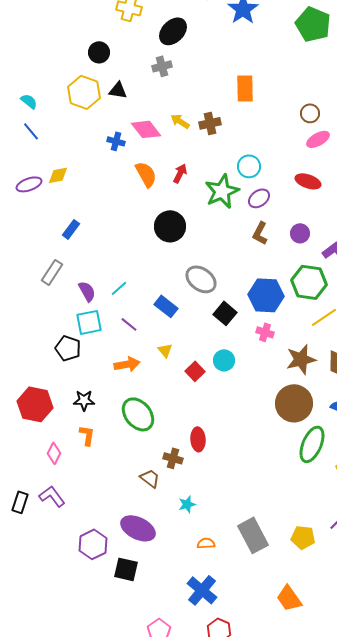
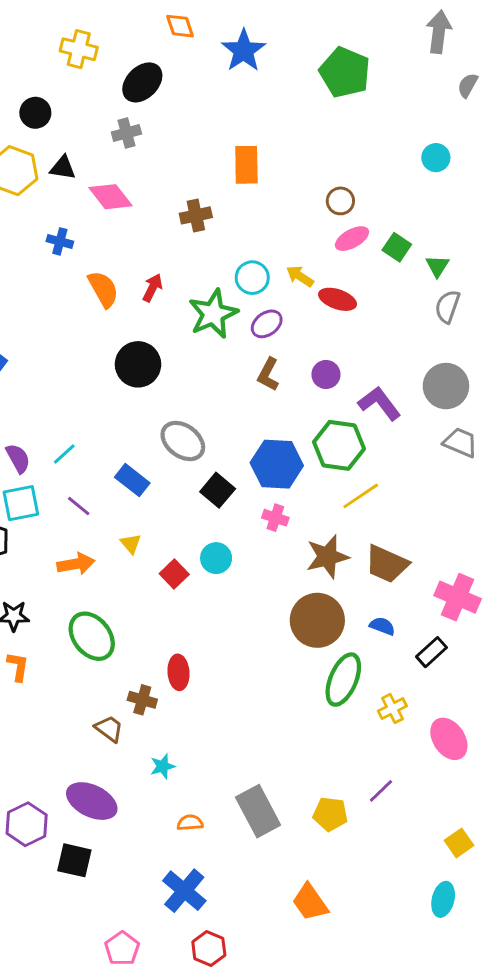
yellow arrow: (180, 121) -> (300, 276), moved
pink diamond: (146, 129) -> (111, 197), moved

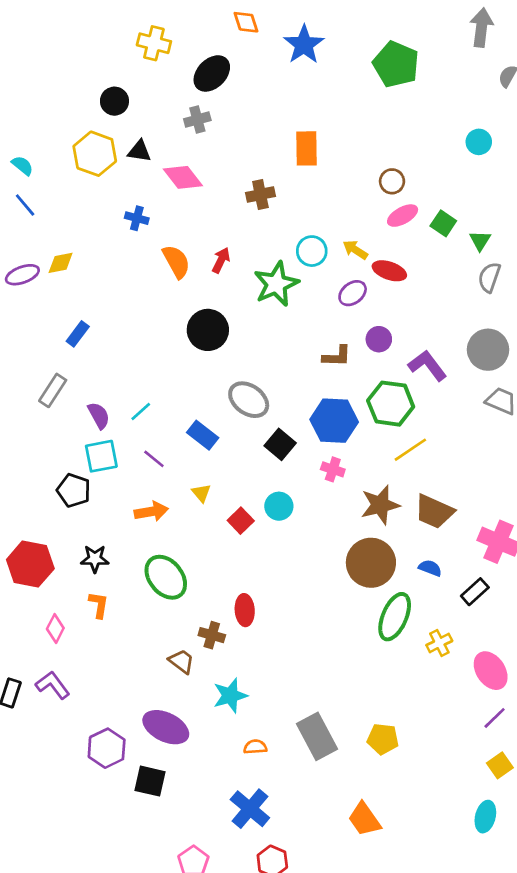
purple ellipse: (267, 324) -> (353, 293), moved
brown L-shape: (268, 374) -> (337, 356), moved, turned -116
cyan star: (163, 766) -> (230, 696), size x1.5
purple line: (381, 791) -> (495, 718), moved

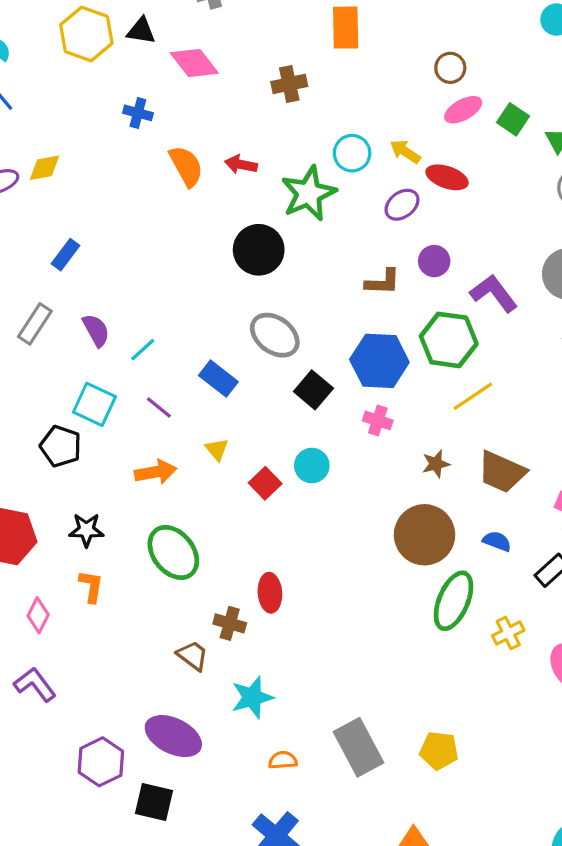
red arrow: (221, 260) -> (241, 164), turned -105
black circle: (208, 330) -> (259, 250), moved
purple semicircle: (99, 415) -> (96, 330), moved
cyan square: (101, 456) -> (94, 404), turned 36
brown star: (380, 505) -> (436, 464), size x0.6

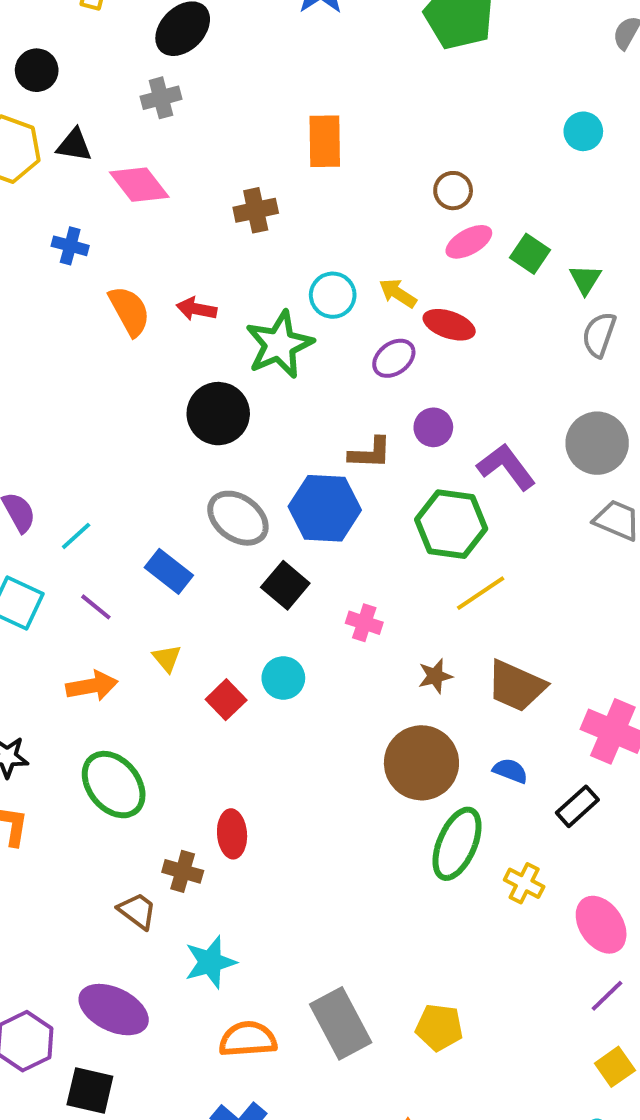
blue hexagon: (379, 361) -> (325, 508), moved
yellow cross: (508, 633) -> (524, 883), turned -36
orange semicircle: (283, 760) -> (248, 1039), size x1.6

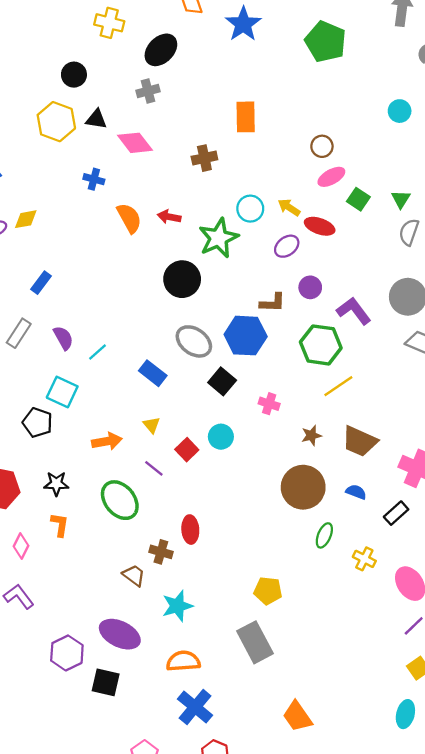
green square: (530, 254) -> (358, 199), moved
purple line: (96, 607) -> (154, 468), moved
green ellipse: (457, 844) -> (324, 535), size x0.6
yellow pentagon: (439, 1027) -> (268, 591), moved
orange semicircle: (248, 1039) -> (183, 661), moved

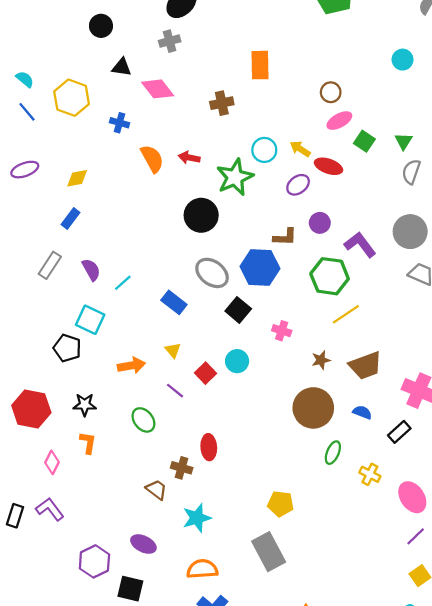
yellow hexagon: (56, 122) -> (72, 98), moved
yellow diamond: (26, 219) -> (77, 178), moved
brown trapezoid: (360, 441) -> (366, 365), turned -44
green ellipse: (120, 500) -> (143, 420), size x0.7
purple ellipse: (120, 634) -> (143, 544), size x0.7

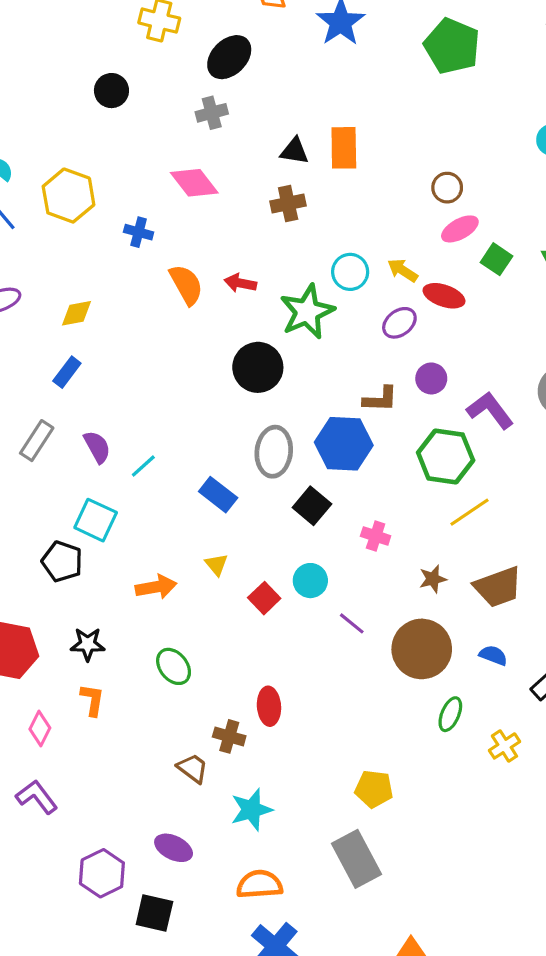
black triangle: (122, 67) -> (294, 151), moved
gray ellipse: (212, 273) -> (274, 452), turned 60
purple line: (175, 391) -> (352, 623), moved
yellow cross: (370, 474) -> (504, 746), turned 30

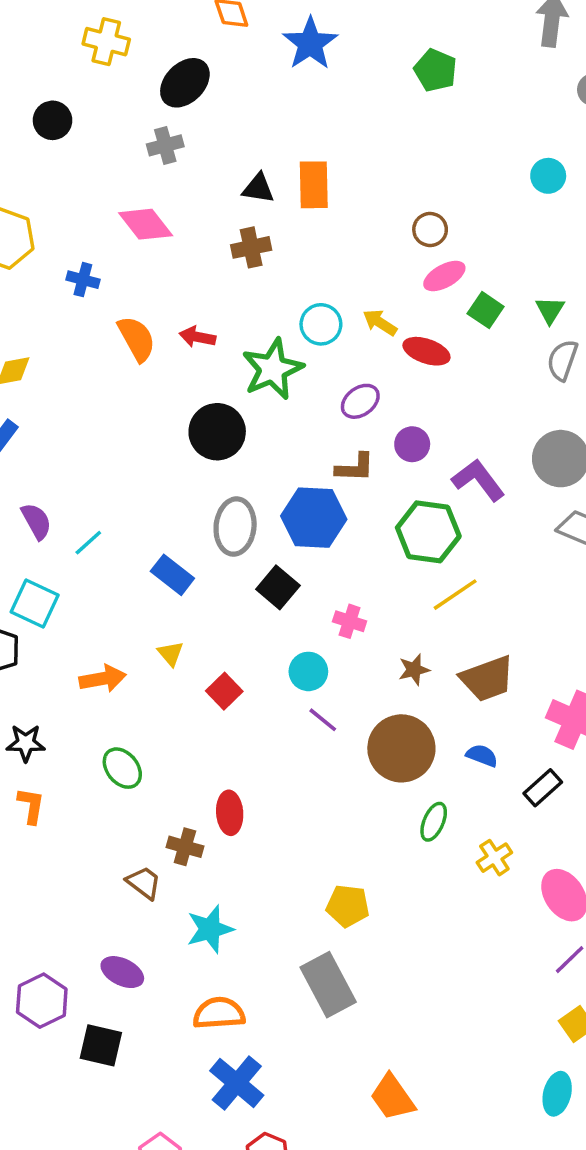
green pentagon: (452, 46) -> (435, 70), size x0.7
purple ellipse: (399, 323) -> (360, 401), moved
cyan circle: (310, 581) -> (308, 671), moved

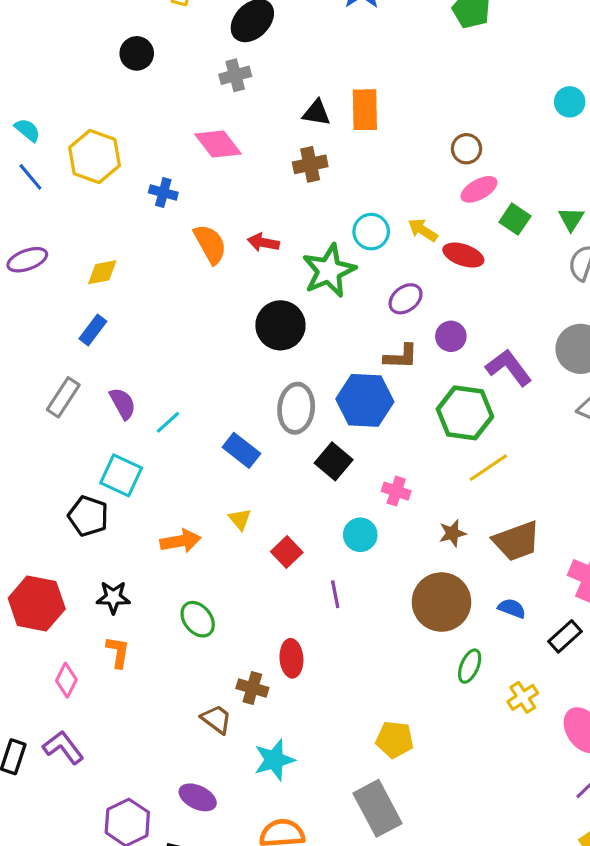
purple line: (323, 720) -> (335, 594), moved, turned 40

